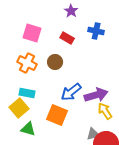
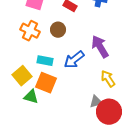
cyan rectangle: (27, 93) -> (45, 61), moved
purple arrow: (96, 95) -> (100, 47), moved, turned -105
orange square: (57, 115) -> (46, 83), moved

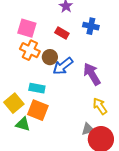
orange cross: (30, 31) -> (30, 50), moved
blue arrow: (74, 60) -> (63, 66), moved

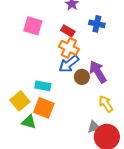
orange cross: (30, 50) -> (69, 48), moved
brown circle: (50, 57) -> (82, 77), moved

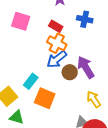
cyan rectangle: (43, 86) -> (31, 81), turned -63
orange square: (44, 108) -> (45, 98), moved

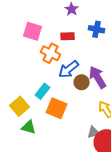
red rectangle: (56, 26) -> (68, 36), turned -32
orange cross: (57, 43) -> (51, 53), moved

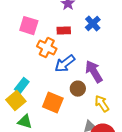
blue cross: (97, 29) -> (93, 24), turned 35
brown circle: (82, 82) -> (78, 89), moved
cyan rectangle: (43, 91) -> (22, 86), moved

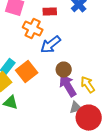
purple arrow: (94, 72) -> (68, 86), moved
orange square: (53, 103) -> (27, 72), moved, turned 30

